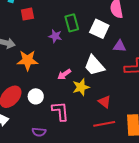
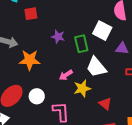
green rectangle: (72, 23) -> (81, 44), moved

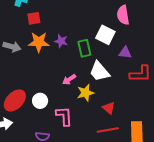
orange star: (30, 60) -> (39, 42), moved

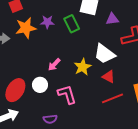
white trapezoid: (99, 71) -> (104, 54), moved
pink arrow: (69, 79) -> (54, 64), moved

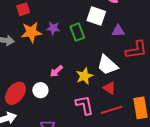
pink L-shape: (67, 94) -> (85, 105), moved

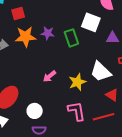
red triangle: (109, 88) -> (112, 95), moved
white circle: (40, 90) -> (35, 111), moved

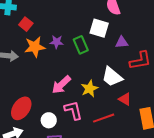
red square: (18, 13) -> (26, 24), turned -32
pink arrow: (49, 76) -> (61, 85), size x1.5
pink L-shape: (77, 111) -> (73, 110), moved
red line: (103, 117) -> (104, 118), moved

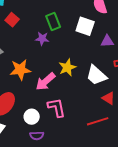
green rectangle: (81, 45) -> (53, 22), moved
orange star: (35, 47) -> (20, 70), moved
yellow star: (89, 89) -> (67, 67), moved
red line: (104, 118) -> (98, 121), moved

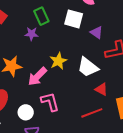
purple triangle: (107, 41) -> (97, 32), turned 40

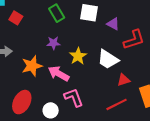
purple star: (31, 34) -> (53, 43), moved
pink arrow: (37, 76) -> (59, 74), turned 80
red triangle: (101, 89) -> (124, 80), turned -40

